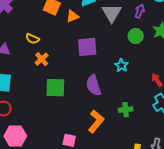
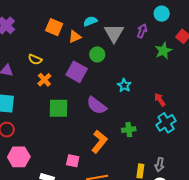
green circle: (136, 36) -> (97, 54), moved
purple square: (87, 47) -> (77, 72), moved, turned 35
purple semicircle: (94, 85) -> (97, 105), turned -35

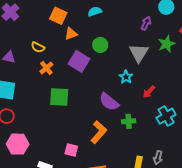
gray triangle: (114, 33) -> (139, 53), moved
orange triangle: (75, 37) -> (71, 34), moved
red arrow: (160, 100) -> (149, 92), moved, turned -104
purple semicircle: (97, 105) -> (109, 102), moved

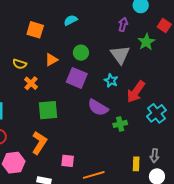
orange triangle: (71, 34) -> (51, 60), moved
purple square: (79, 61) -> (77, 78), moved
red arrow: (149, 92) -> (136, 92), size x1.6
orange L-shape: (99, 132) -> (39, 143), moved

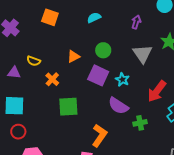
purple arrow: (123, 25) -> (136, 22), moved
orange square: (35, 30) -> (50, 17), moved
yellow semicircle: (20, 64) -> (34, 61), moved
cyan star: (111, 81) -> (122, 80), moved
orange L-shape: (39, 143) -> (100, 135), moved

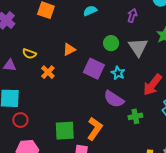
green circle: (103, 50) -> (111, 43), moved
green square: (68, 107) -> (65, 131), moved
red circle: (18, 132) -> (20, 120), moved

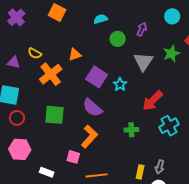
green circle: (111, 43) -> (118, 39), moved
orange cross: (48, 72) -> (51, 74), size x1.6
purple semicircle: (114, 99) -> (92, 108), moved
green square: (65, 131) -> (54, 115), moved

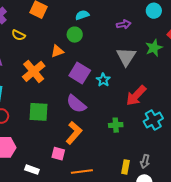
purple arrow: (142, 29) -> (124, 24), turned 56
green circle: (118, 39) -> (75, 35), moved
yellow semicircle: (35, 53) -> (18, 35), moved

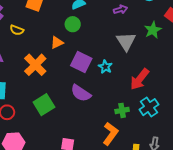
green square: (39, 112) -> (44, 105), turned -30
cyan cross: (153, 120) -> (149, 107), moved
orange L-shape: (74, 133) -> (110, 134), moved

